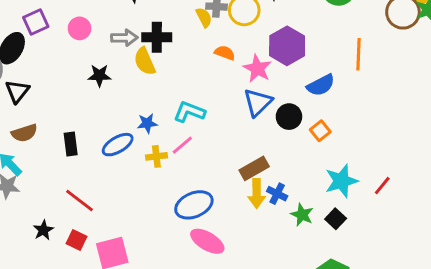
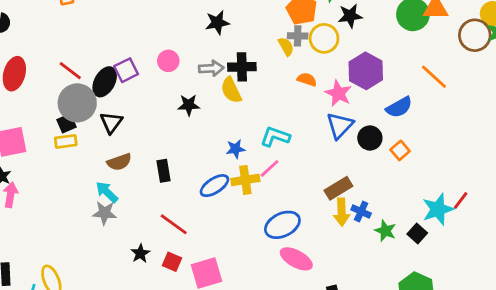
purple square: (36, 22) -> (126, 70), moved
orange line: (359, 54) -> (434, 77), turned -48
blue ellipse: (118, 145) -> (214, 186), moved
yellow cross: (156, 156) -> (245, 180), size x1.4
cyan star: (341, 181) -> (438, 209), moved

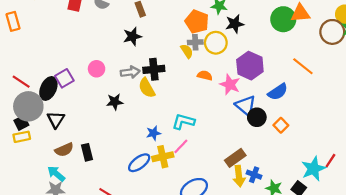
blue triangle: (340, 126) -> (246, 106), moved, turned -30
black rectangle: (163, 171) -> (87, 152), moved

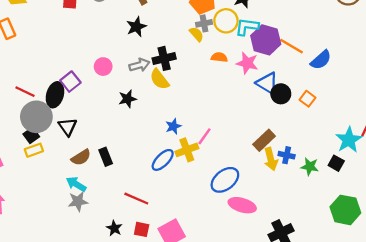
orange line: (303, 66) -> (291, 46), moved
blue semicircle: (278, 92) -> (321, 60), moved
cyan L-shape: (183, 121) -> (247, 27), moved

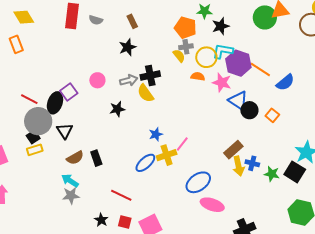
yellow circle: (226, 21) -> (206, 57), moved
black square: (336, 163) -> (295, 172), size x1.5

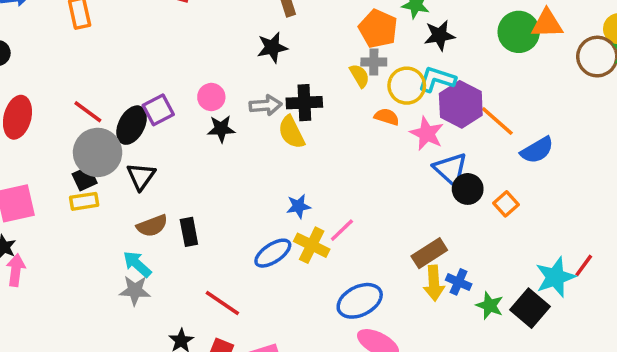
black star: (117, 109) -> (221, 129), moved
yellow cross: (167, 155) -> (312, 245), turned 36

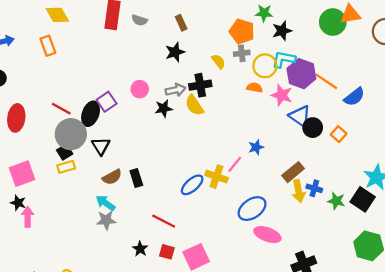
yellow semicircle: (359, 76) -> (218, 61), moved
black star: (221, 129) -> (164, 108), moved
blue star: (298, 206) -> (256, 147), moved

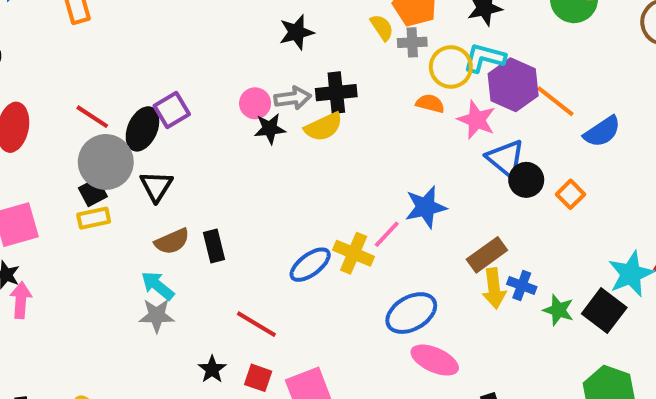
yellow semicircle: (218, 61) -> (382, 27), moved
pink circle: (140, 89) -> (255, 103), moved
yellow semicircle: (194, 105) -> (323, 127), turned -85
blue star: (256, 147) -> (426, 207), size x1.5

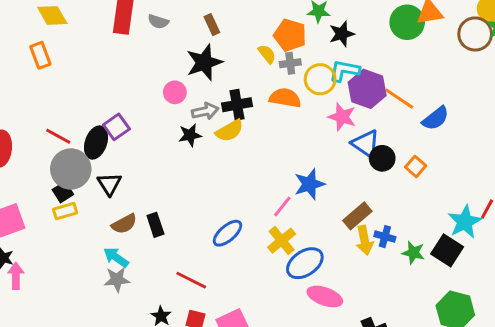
black star: (296, 32) -> (204, 62), size x1.4
pink circle: (255, 103) -> (175, 92), moved
orange semicircle: (430, 103) -> (285, 98), moved, size x1.5
yellow cross: (354, 253) -> (282, 241), moved, turned 32

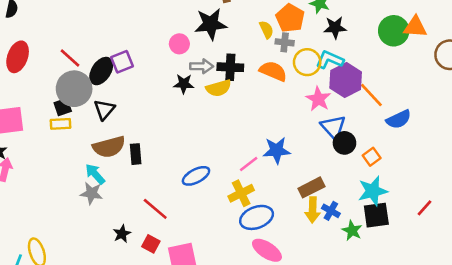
cyan star: (465, 222) -> (373, 191), moved
brown semicircle: (124, 224) -> (109, 147), size x1.4
black square: (447, 250) -> (376, 215), moved, turned 36

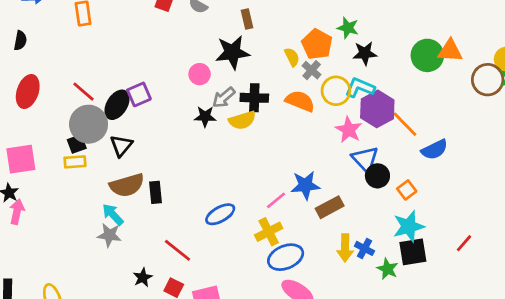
gray cross: (285, 42) -> (312, 70), turned 36
gray arrow: (202, 66) -> (224, 97), turned 140
brown rectangle: (311, 187) -> (330, 207), moved

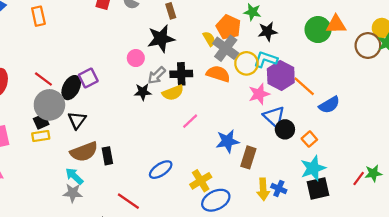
gray cross: (312, 70) -> (226, 48), size x1.6
pink star: (349, 130) -> (259, 94), turned 30
pink line: (276, 200) -> (190, 121), moved
brown rectangle: (330, 207) -> (248, 157), turned -40
green star: (388, 269) -> (373, 173), moved, turned -30

